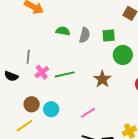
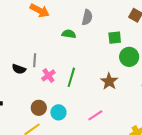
gray semicircle: (85, 35) -> (87, 17), moved
green line: (65, 74) -> (71, 77), turned -60
black semicircle: (11, 76) -> (19, 69), moved

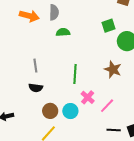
gray semicircle: (87, 17) -> (54, 12), moved
black semicircle: (19, 69) -> (36, 88), moved
pink cross: (48, 75) -> (88, 97), moved

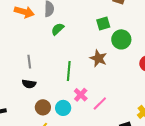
green semicircle: (63, 32) -> (58, 29), turned -40
brown star: (113, 69) -> (98, 58), moved

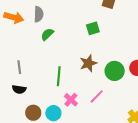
green circle: (121, 39) -> (115, 71), moved
brown star: (98, 58) -> (88, 63), turned 30
pink line: (100, 103) -> (97, 96), moved

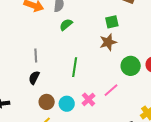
brown star: (88, 63) -> (108, 42), moved
black semicircle: (19, 89) -> (34, 78), turned 104
pink cross: (71, 100) -> (88, 99), moved

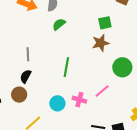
pink cross: (88, 99) -> (79, 100), turned -32
brown circle: (47, 102) -> (19, 95), moved

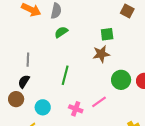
cyan circle: (57, 103) -> (43, 107), moved

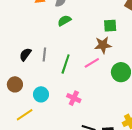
gray line: (28, 60) -> (44, 55), moved
black semicircle: (24, 81) -> (25, 54), moved
pink line: (99, 102) -> (92, 63), moved

